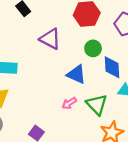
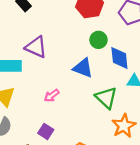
purple triangle: (50, 39) -> (36, 47), moved
pink arrow: (69, 103) -> (52, 96), moved

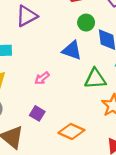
purple triangle: (36, 47) -> (27, 16), moved, turned -50
green triangle: (106, 98) -> (95, 79), turned -45

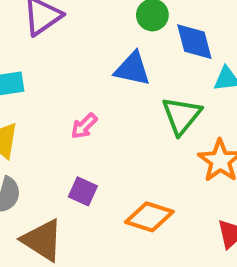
green triangle: (95, 79) -> (181, 116), turned -40

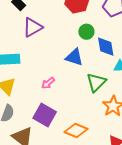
purple square: (83, 191) -> (45, 115), size x1.6

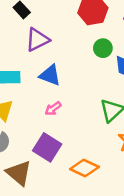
blue triangle: (74, 57) -> (50, 75), moved

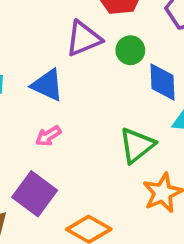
purple triangle: (37, 40) -> (83, 39), moved

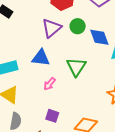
green triangle: (137, 145) -> (76, 67), moved
purple square: (35, 194) -> (52, 116), size x0.6

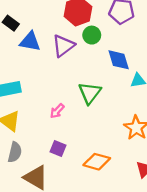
green circle: (78, 26) -> (92, 35), moved
blue triangle: (41, 58) -> (30, 42), moved

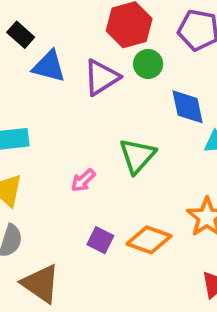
purple square: (58, 148) -> (100, 240), moved
orange diamond: (97, 162) -> (149, 240), moved

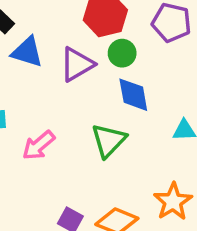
blue diamond: (188, 107) -> (133, 95), moved
pink arrow: (83, 180) -> (39, 145), moved, size x1.4

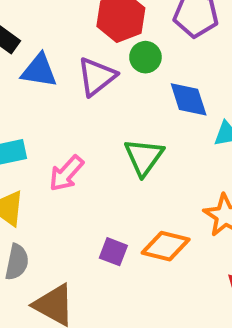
blue diamond: (133, 95) -> (189, 99), moved

